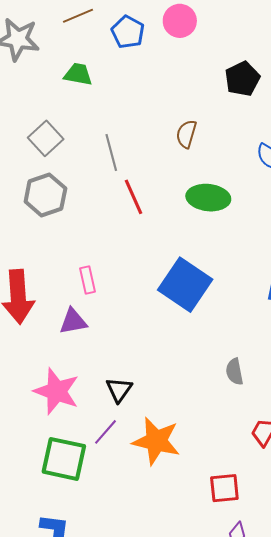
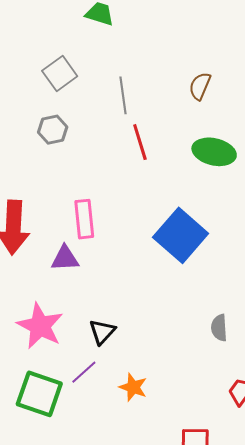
gray hexagon: (45, 195) -> (53, 130), size x0.7
pink rectangle: (88, 280) -> (84, 219), size x1.4
orange star: (156, 441) -> (133, 387), size x0.6

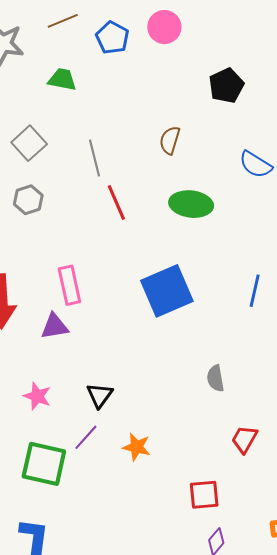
blue square: (181, 235) -> (167, 291), turned 32
pink star: (40, 326) -> (37, 396), size x0.6

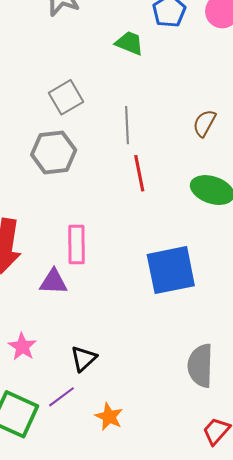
green trapezoid: (62, 79) -> (129, 43), moved
gray hexagon: (28, 200) -> (54, 152), size x1.5
gray semicircle: (215, 378) -> (200, 366), size x1.6

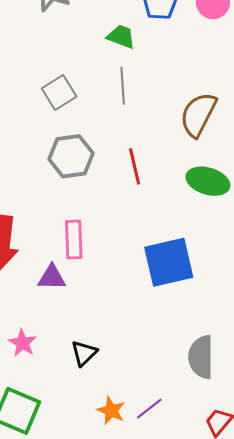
brown semicircle: (204, 123) -> (198, 115), size x1.6
gray line: (127, 125) -> (123, 86), moved
gray hexagon: (54, 152) -> (71, 156), moved
purple line: (61, 397) -> (149, 408), moved

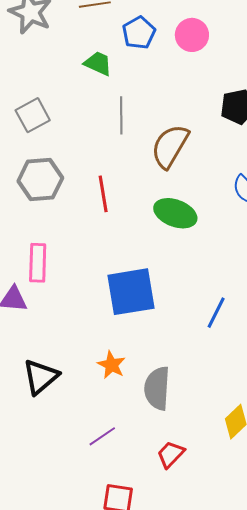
gray line: (123, 86) -> (121, 115), moved
black triangle: (84, 353) -> (41, 377), size x1.4
orange star: (111, 411) -> (111, 365), moved

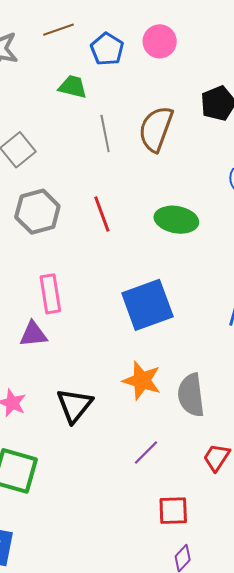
brown semicircle: (170, 146) -> (156, 129), moved
orange star: (111, 365) -> (142, 381), size x1.4

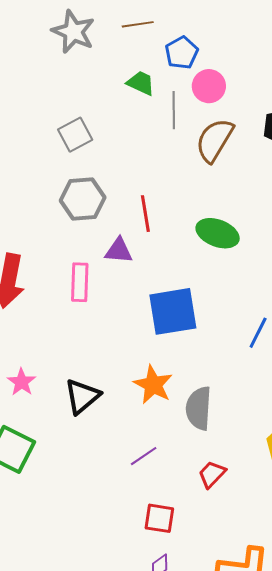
pink circle: (160, 41) -> (209, 86), moved
gray line: (105, 134) -> (174, 110), moved
purple triangle: (33, 334) -> (119, 251), moved

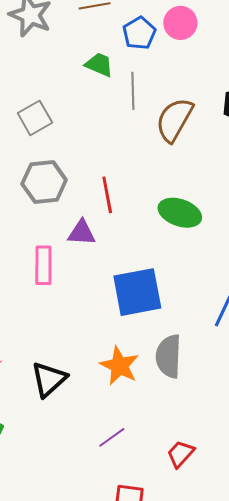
pink circle: (209, 86) -> (180, 23), moved
gray semicircle: (199, 408) -> (169, 356), moved

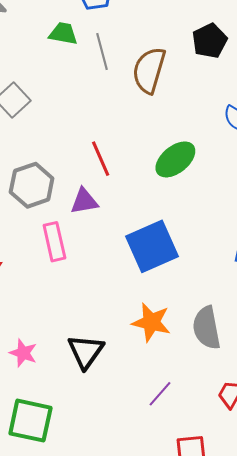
gray hexagon: (44, 182) -> (32, 185), moved
green ellipse: (180, 213) -> (175, 159), turned -45
gray semicircle: (169, 356) -> (207, 328), moved

